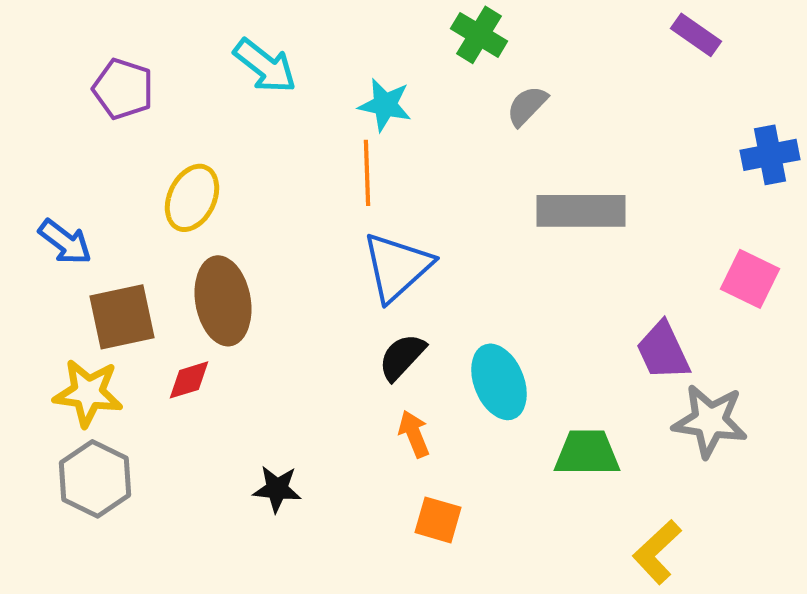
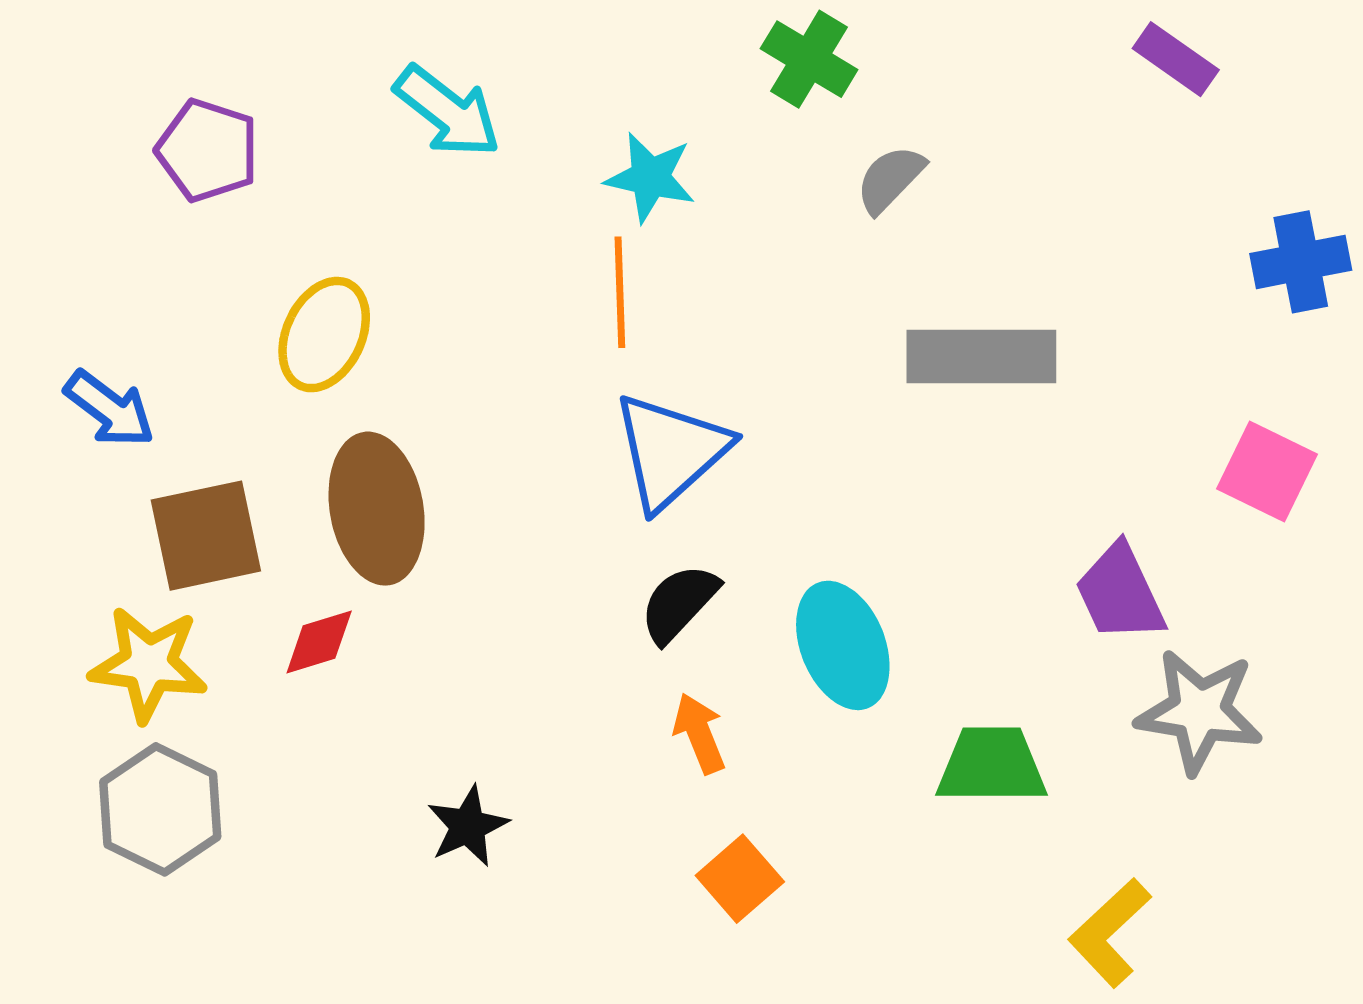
black star: (277, 489) -> (468, 826), turned -30
orange square: (438, 520) -> (740, 879), turned 33

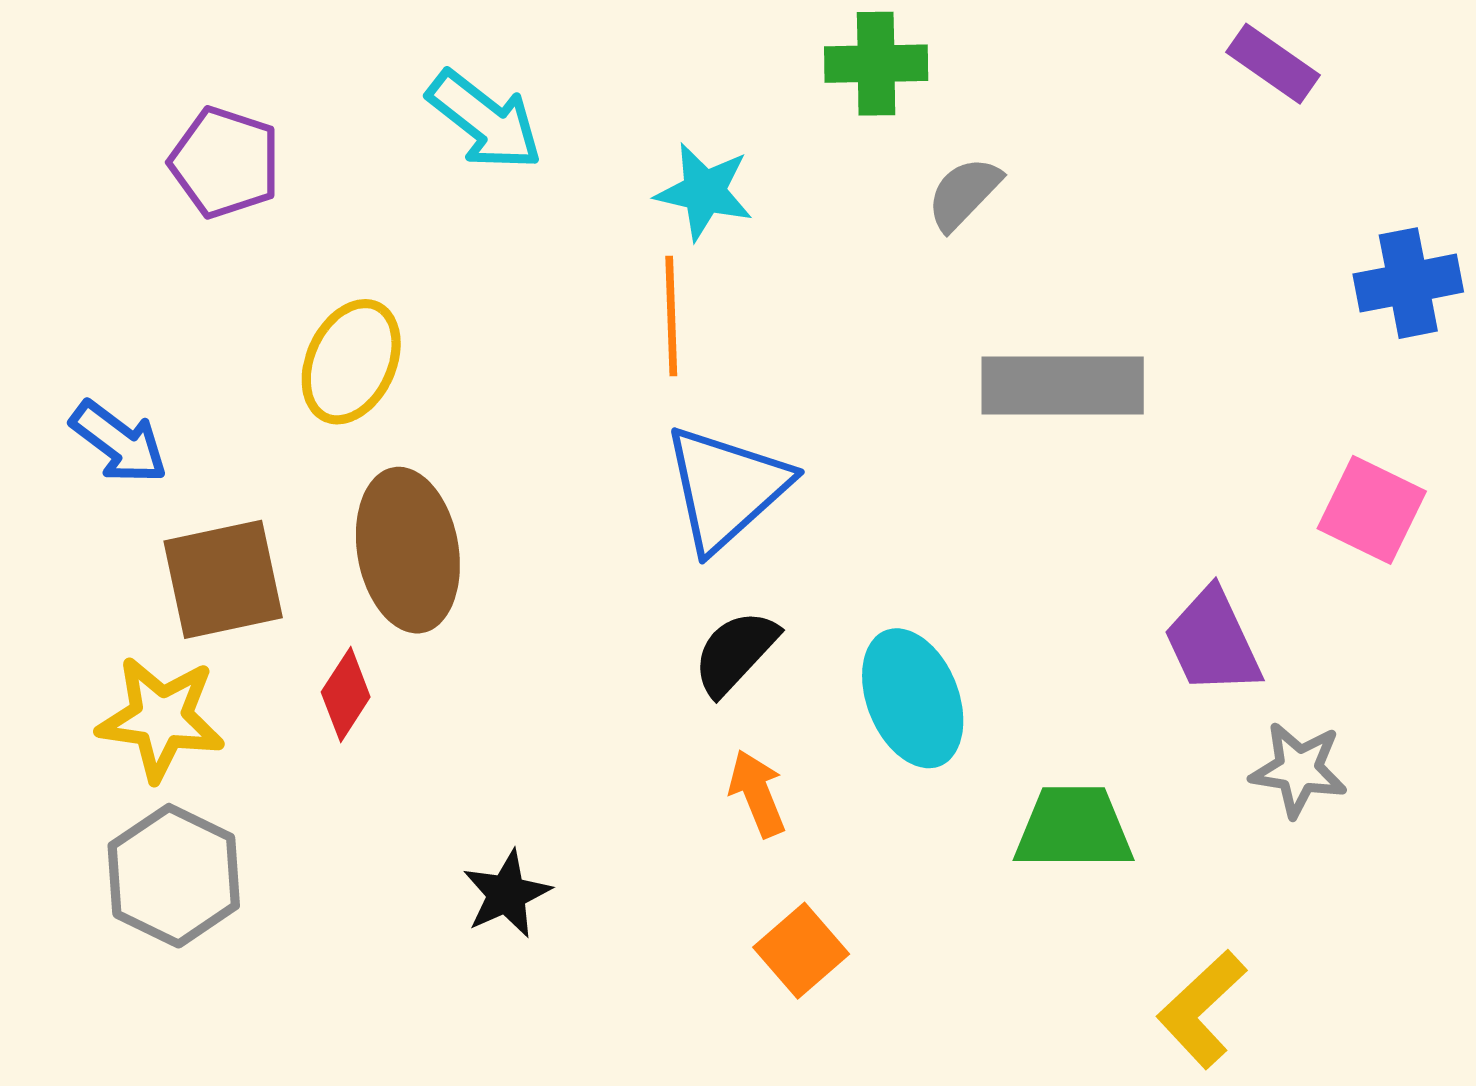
green cross: (809, 59) -> (876, 64), turned -32
red diamond: (319, 642) -> (346, 695), turned -40
gray star: (1199, 711) -> (1299, 770), size x0.7

